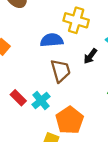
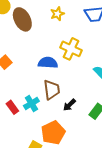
black arrow: (90, 56) -> (69, 105), moved
cyan cross: (41, 101) -> (31, 103), moved

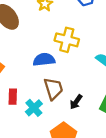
red rectangle: (12, 107) -> (13, 97), moved, turned 48

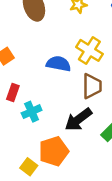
brown trapezoid: (53, 89) -> (92, 86), moved
black arrow: (76, 102) -> (78, 119), size x1.6

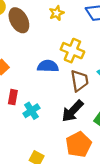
orange pentagon: (54, 151) -> (79, 144), moved

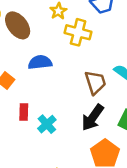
yellow cross: (72, 51) -> (78, 32), moved
blue semicircle: (48, 66) -> (40, 62), moved

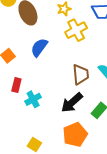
yellow cross: (78, 32) -> (76, 30), turned 35
blue semicircle: (40, 62) -> (39, 47), turned -60

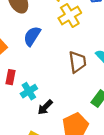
black arrow: (72, 103) -> (45, 107), moved, size x0.7

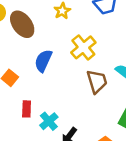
yellow cross: (70, 15) -> (83, 47), moved

